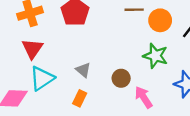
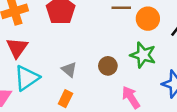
brown circle: (121, 78) -> (108, 66), moved

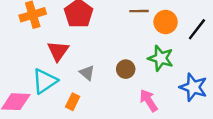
red triangle: (17, 48) -> (58, 51), moved
orange rectangle: (65, 99) -> (73, 102), moved

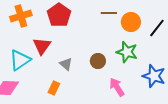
cyan triangle: (45, 81) -> (20, 60), moved

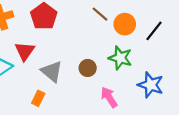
brown line: (109, 13) -> (100, 14), turned 42
gray triangle: (66, 64) -> (52, 71), size x1.5

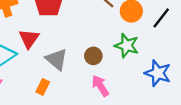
pink arrow: (109, 97) -> (100, 86), moved

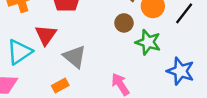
brown circle: (93, 56) -> (124, 23), moved
orange rectangle: (43, 87) -> (60, 85), turned 35

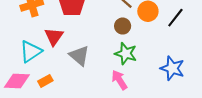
green star: (148, 42) -> (126, 54), moved
orange rectangle: (60, 85) -> (45, 81), moved

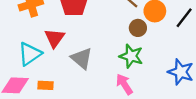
brown circle: (123, 26) -> (138, 28), moved
orange rectangle: (45, 81) -> (46, 85), turned 32

